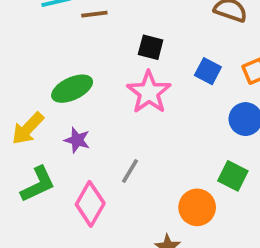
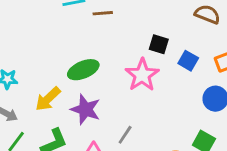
black square: (151, 47) -> (159, 44), moved
purple star: (77, 140) -> (86, 109), size x1.5

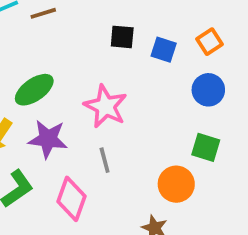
pink star: (142, 75) -> (105, 106), moved
gray line: (125, 135) -> (105, 160), turned -36

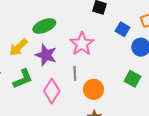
blue square: (164, 50) -> (123, 29), moved
orange circle: (176, 184) -> (94, 89), moved

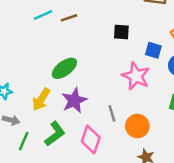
pink star: (82, 44) -> (136, 76), moved
purple star: (46, 55) -> (74, 100), turned -30

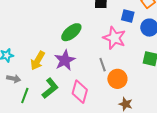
green ellipse: (64, 68) -> (71, 32), moved
gray line: (112, 113) -> (103, 65), moved

